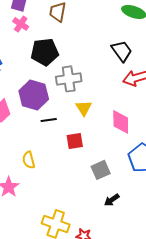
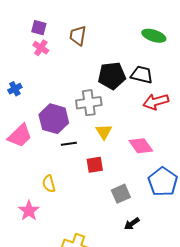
black trapezoid: (122, 51) -> (142, 75), turned -40
black pentagon: (45, 52) -> (112, 76), moved
pink diamond: (121, 122) -> (141, 146), turned -35

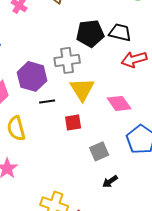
yellow triangle: (104, 132) -> (82, 89), size x1.5
yellow semicircle: (49, 184) -> (16, 128), moved, size x1.4

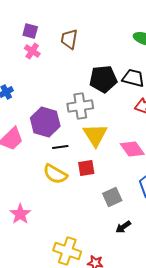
yellow semicircle: (16, 128) -> (55, 174), moved, turned -45

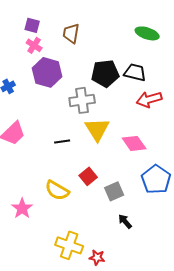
purple hexagon: (45, 122) -> (47, 72), moved
red square: (86, 168) -> (88, 176), moved, turned -30
yellow semicircle: (55, 174) -> (57, 190), moved
black arrow: (123, 227) -> (125, 221), turned 84

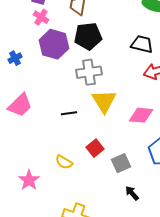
black pentagon: (105, 73) -> (88, 36), moved
pink diamond: (134, 143) -> (141, 115), turned -50
yellow semicircle: (57, 190) -> (64, 162), size x0.7

